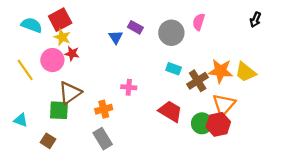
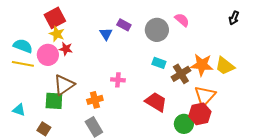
pink semicircle: (199, 22) -> (182, 20), turned 112
cyan semicircle: (32, 25) -> (23, 46), moved
yellow line: (25, 70) -> (23, 64), turned -45
green circle: (202, 123) -> (184, 124), moved

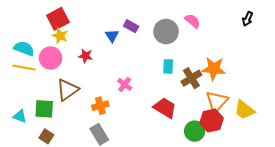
red star: (66, 49) -> (85, 56), moved
cyan rectangle: (159, 63) -> (168, 66), turned 72
yellow trapezoid: (225, 66) -> (244, 110), moved
pink cross: (118, 80) -> (125, 84), turned 32
green square: (54, 101) -> (44, 109), moved

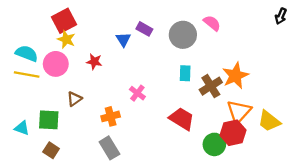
black arrow: (248, 19) -> (281, 16), moved
orange star: (214, 69) -> (235, 76), turned -30
brown triangle: (67, 90) -> (74, 99), size x0.6

